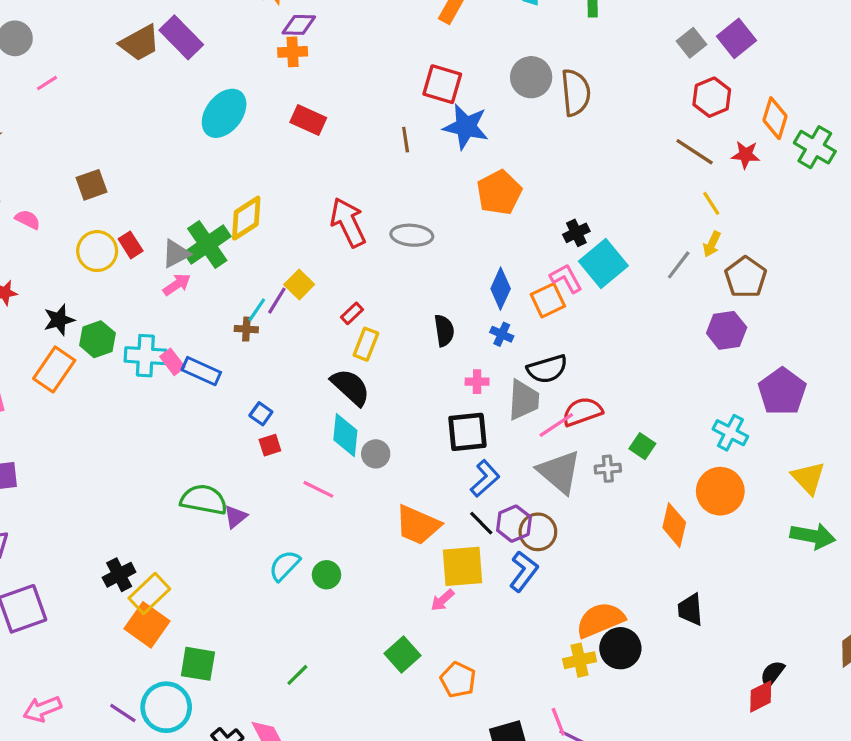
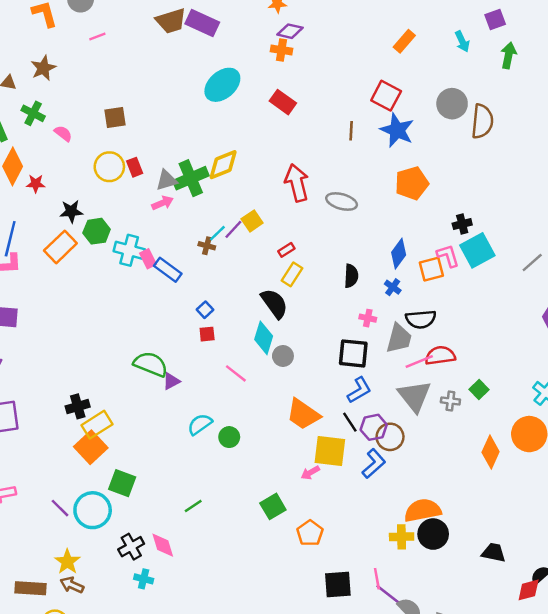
purple rectangle: (181, 37) -> (202, 23), turned -32
black trapezoid: (690, 609) -> (494, 553), moved, turned 95

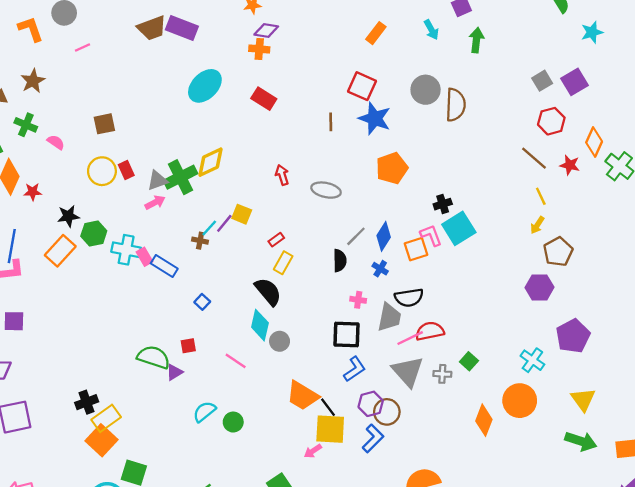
red arrow: (297, 183) -> (282, 175), size x0.6
yellow square: (252, 221) -> (242, 214), turned -30
gray line: (532, 263) -> (356, 236), moved
red square: (207, 334) -> (188, 346), moved
black line: (350, 422) -> (328, 407), moved

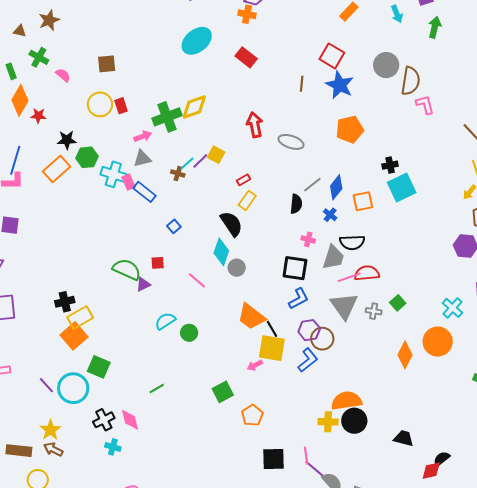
red arrow: (282, 175) -> (255, 125), size x1.4
gray triangle: (157, 181) -> (142, 158), moved
pink L-shape: (431, 235) -> (425, 105), moved

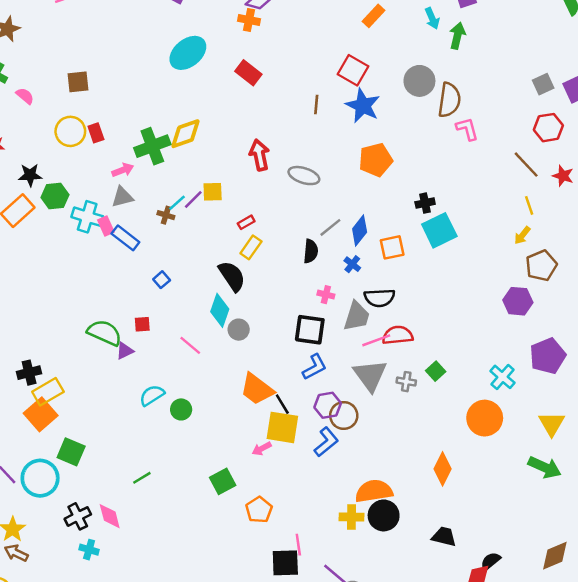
green arrow: (435, 27) -> (457, 36), moved
yellow square: (216, 155) -> (213, 192), turned -30
orange diamond: (405, 355) -> (443, 469), moved
pink line: (306, 456) -> (298, 545), moved

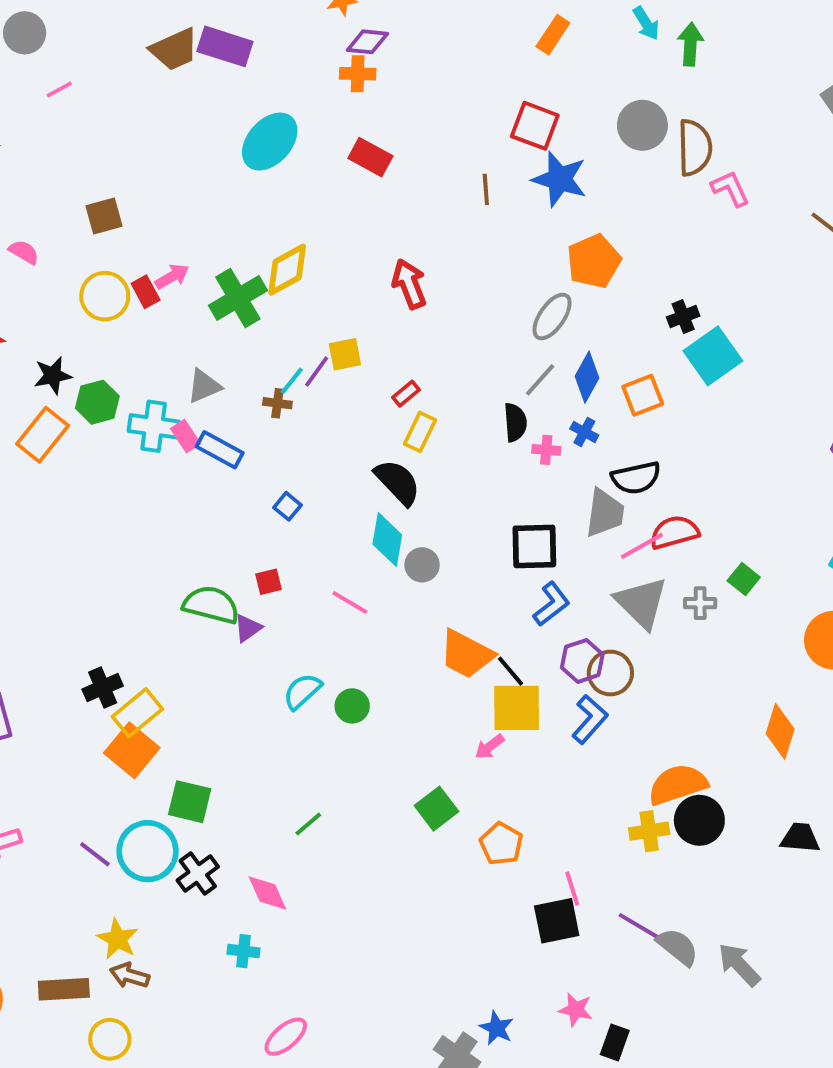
pink arrow: (123, 170) -> (172, 276), moved
gray ellipse: (304, 176) -> (552, 317), moved, turned -64
pink cross: (326, 295) -> (546, 450), moved
black cross: (78, 516) -> (198, 874), moved

